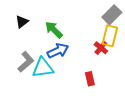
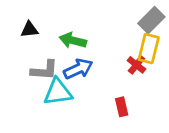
black triangle: (22, 22) -> (29, 30), turned 32
green arrow: (54, 30) -> (73, 40), turned -30
gray L-shape: (26, 62) -> (44, 70), moved, turned 45

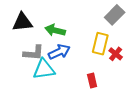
black triangle: (29, 30) -> (22, 22), size x1.5
yellow rectangle: (149, 49) -> (100, 44), moved
red cross: (136, 65) -> (116, 54), moved

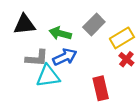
gray rectangle: (115, 15) -> (94, 24), moved
yellow rectangle: (100, 44) -> (122, 38), moved, turned 45
red rectangle: (92, 81) -> (101, 88), size x1.5

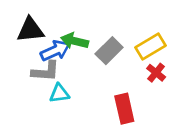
gray rectangle: (94, 24) -> (109, 51), moved
blue arrow: (65, 57) -> (55, 51), moved
cyan triangle: (48, 76) -> (59, 93), size x0.7

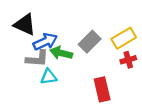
black triangle: (30, 30) -> (25, 25), turned 30
green arrow: (75, 41) -> (61, 53), moved
red cross: (156, 73) -> (128, 60), turned 35

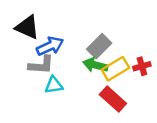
yellow rectangle: (124, 38) -> (115, 69), moved
green arrow: (61, 53) -> (95, 65), moved
red rectangle: (102, 89) -> (113, 99), turned -35

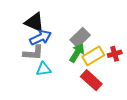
black triangle: (27, 27) -> (34, 22), moved
green arrow: (95, 65) -> (77, 53), turned 108

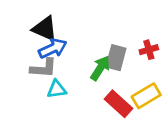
gray rectangle: (80, 38) -> (116, 58), moved, turned -30
red cross: (115, 54) -> (149, 50), moved
yellow rectangle: (93, 56) -> (146, 96), moved

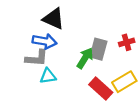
black triangle: (45, 29) -> (54, 19), moved
blue arrow: (53, 48) -> (45, 41), turned 35

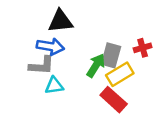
black triangle: (54, 19) -> (60, 21), turned -30
yellow rectangle: (124, 82) -> (120, 74), moved

